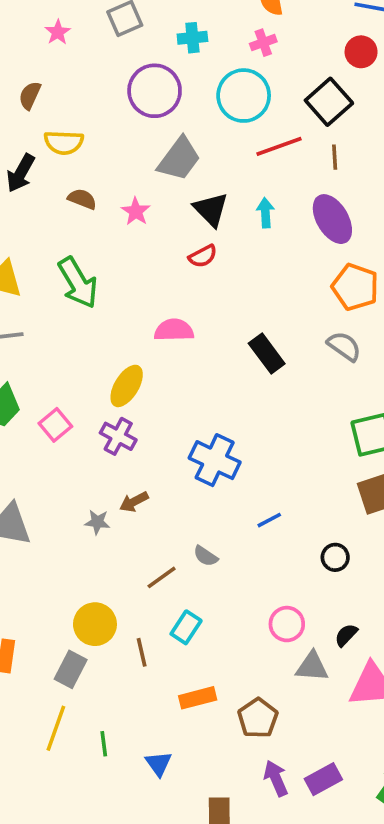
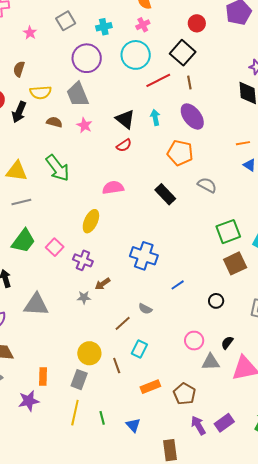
gray trapezoid: (179, 159) -> (78, 94), moved, turned 128
orange pentagon: (355, 287) -> (180, 153), moved
purple cross: (118, 436) -> (83, 260), moved

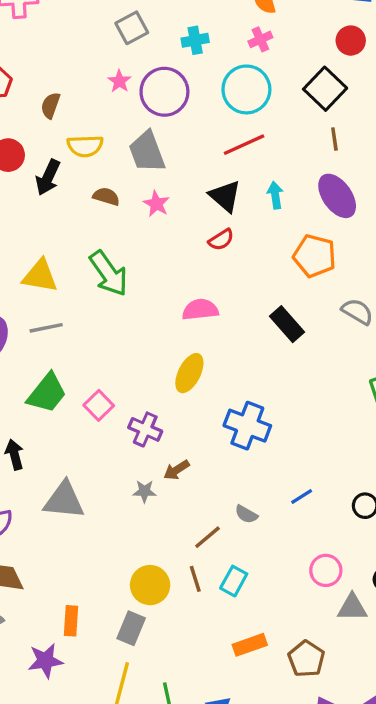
pink star: (30, 33) -> (119, 81), moved
red line: (158, 80) -> (244, 145), moved
yellow ellipse: (91, 221) -> (189, 373), moved
blue line: (178, 285) -> (302, 497), moved
brown line: (117, 366) -> (195, 579), moved

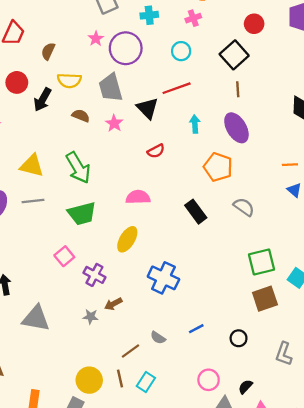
cyan circle: (246, 89) -> (181, 51), size x0.6
black triangle: (225, 196) -> (147, 108), moved
green trapezoid: (47, 393) -> (82, 214), moved, turned 32

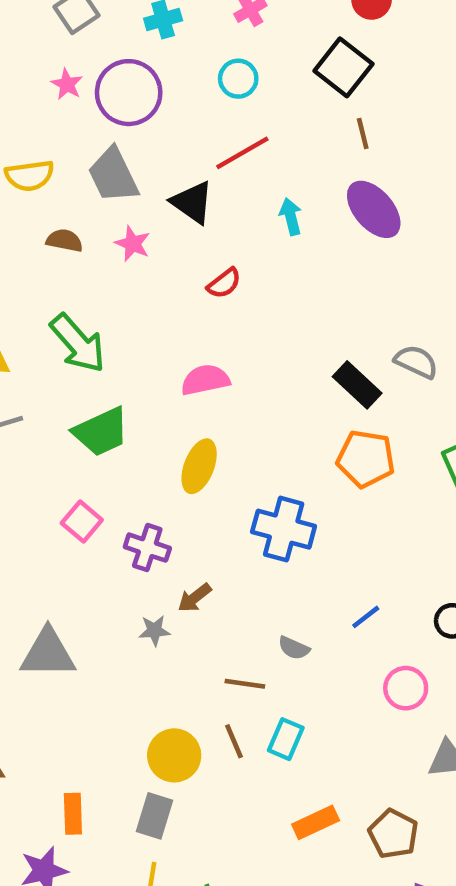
orange pentagon: (218, 167) -> (366, 459), moved
black rectangle: (196, 212) -> (357, 385), moved
brown line: (131, 351) -> (245, 684), turned 54
pink circle: (209, 380) -> (406, 688), moved

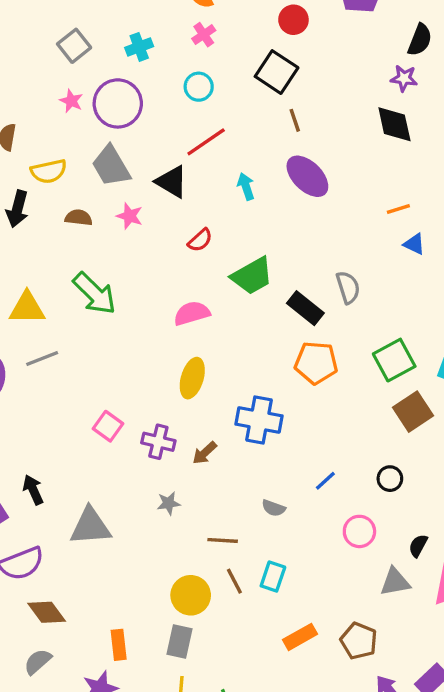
gray semicircle: (416, 362) -> (348, 287), turned 52
green trapezoid: (101, 432) -> (252, 276), moved
brown arrow: (195, 598) -> (205, 453), moved
brown line: (245, 684) -> (223, 540), moved

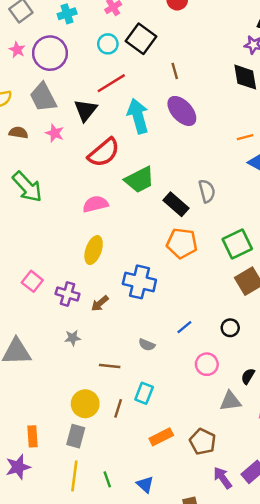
black square: (277, 72) -> (141, 39), moved
black triangle: (172, 182) -> (86, 110), turned 35
cyan arrow: (246, 186) -> (138, 116), size x1.8
red semicircle: (200, 240) -> (104, 153), size x1.8
brown line: (234, 581) -> (118, 408), moved, turned 42

